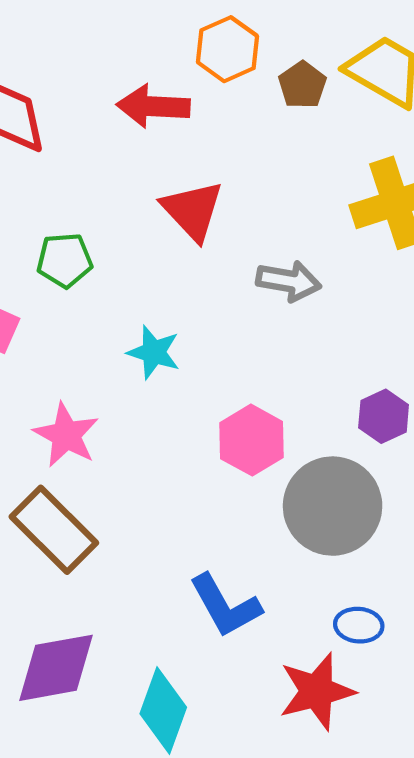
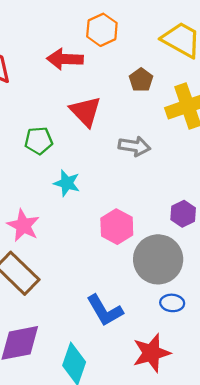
brown pentagon: (302, 85) -> (141, 80), moved
green pentagon: (65, 260) -> (39, 141), moved
blue ellipse: (359, 625) -> (172, 303), moved

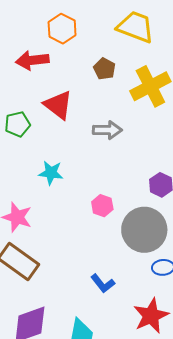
green pentagon: (39, 141) -> (18, 124), moved
pink hexagon: (117, 227) -> (102, 206), size x0.7
blue L-shape: (105, 310) -> (103, 283), size x0.7

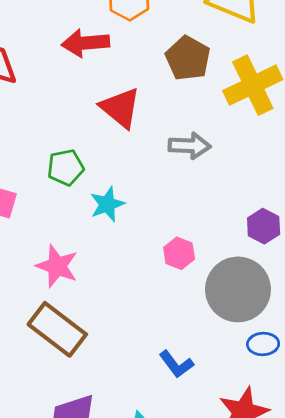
brown pentagon: (104, 69) -> (188, 58), size x1.4
green pentagon: (18, 124) -> (66, 167), moved
cyan star: (51, 173) -> (107, 204), turned -30

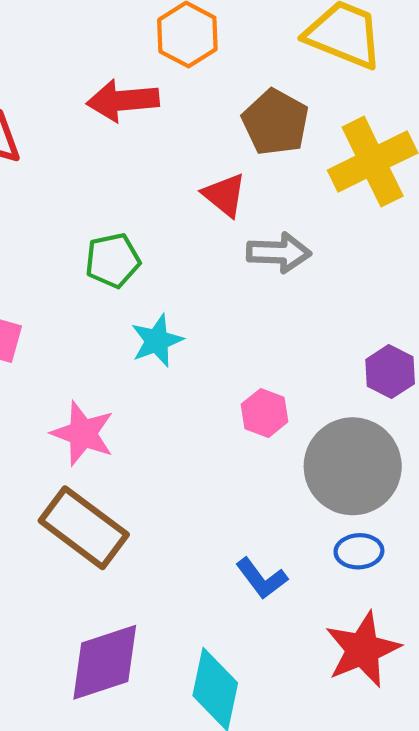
red triangle: (120, 108) -> (225, 195), moved, size x0.7
green pentagon: (66, 167) -> (113, 260), moved
blue ellipse: (263, 344) -> (359, 551), moved

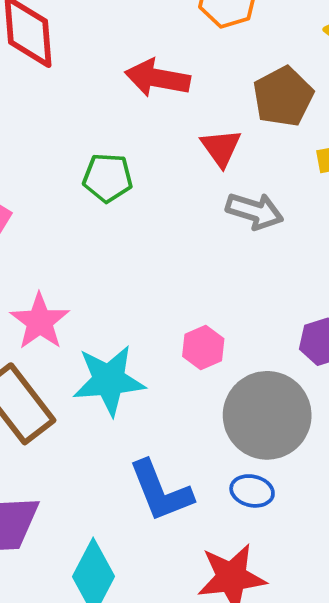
red arrow: (123, 100) -> (157, 78), moved
cyan star: (157, 341) -> (109, 380), moved, size x1.5
blue L-shape: (262, 578) -> (161, 491), size x1.5

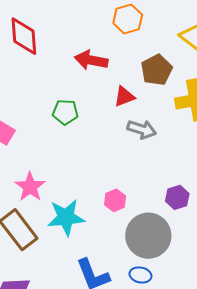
red triangle: (221, 148) -> (124, 96), turned 45

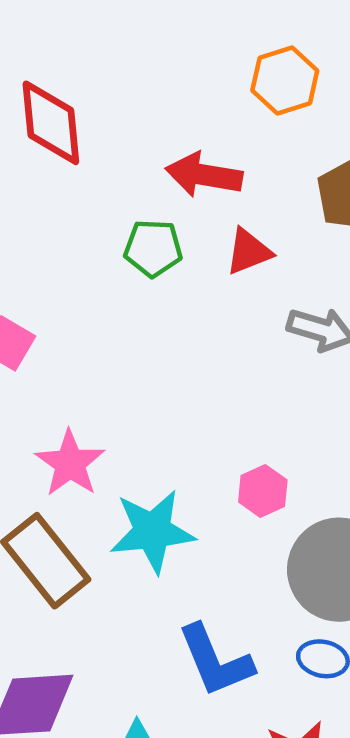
red triangle: (124, 96) -> (249, 252), moved
green pentagon: (65, 112) -> (153, 248), moved

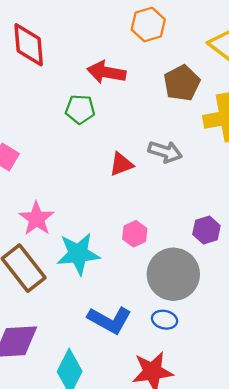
red triangle: (249, 252) -> (121, 164), moved
blue L-shape: (215, 661) -> (110, 320), turned -39

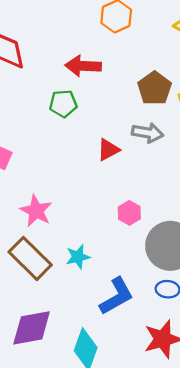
brown pentagon: (182, 83) -> (154, 88), moved
cyan star: (78, 254) -> (78, 257), moved, size x0.6
blue L-shape: (110, 320) -> (117, 296), turned -51

